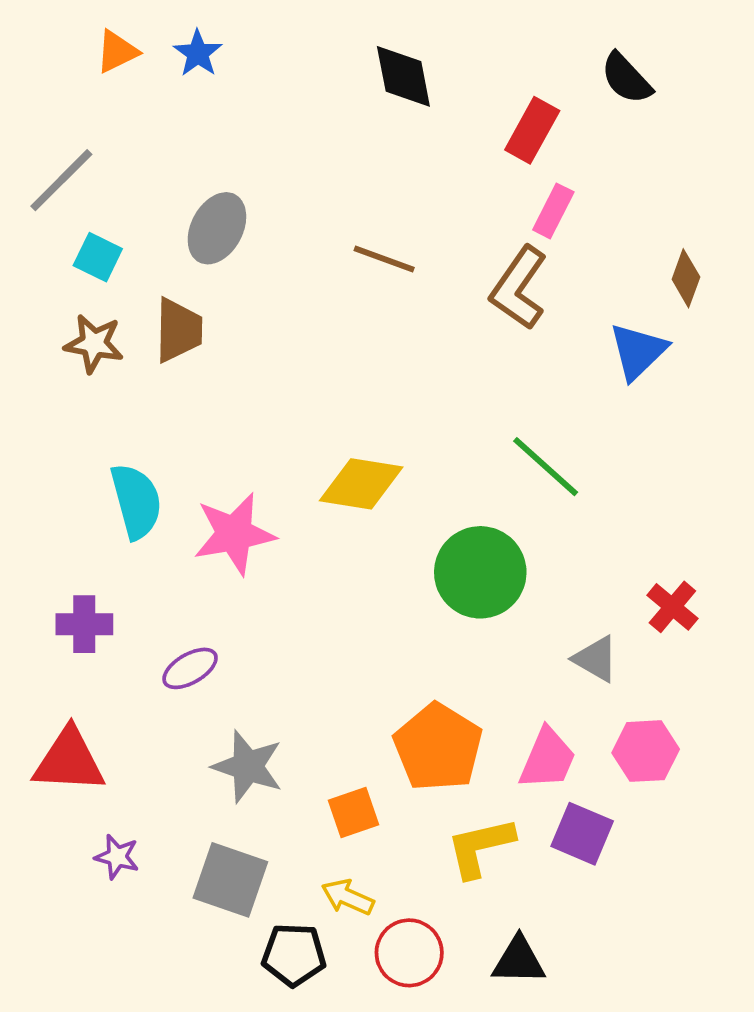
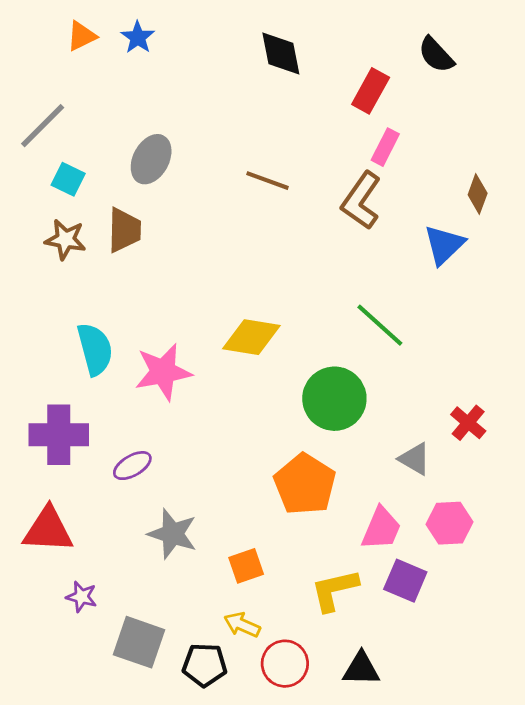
purple cross: (84, 624) -> (59, 435), size x1.5
orange pentagon: (438, 747) -> (305, 484), moved
gray square: (230, 880) -> (139, 642), moved

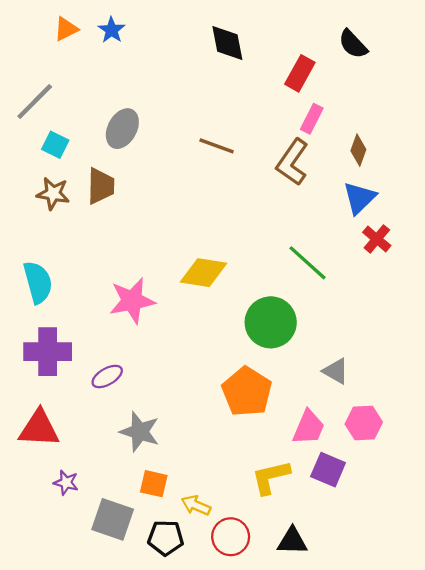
brown diamond: (478, 194) -> (358, 150), moved
cyan semicircle: (95, 349) -> (38, 282), moved
red cross: (468, 423) -> (377, 239), moved
orange square: (246, 566) -> (154, 484), moved, turned 32

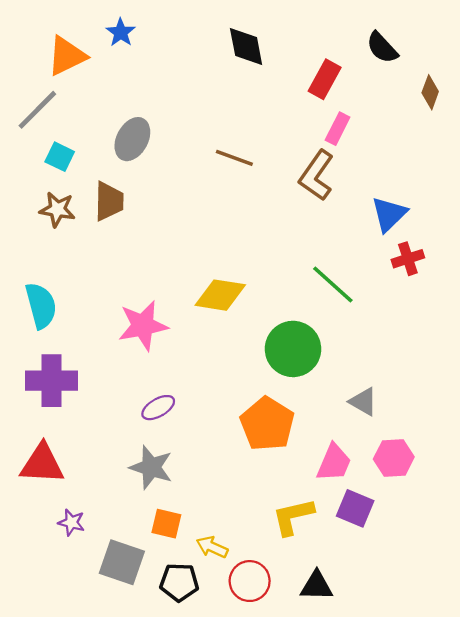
orange triangle: (66, 29) -> (67, 56), moved, size x1.5
brown diamond: (358, 150) -> (430, 92), moved
red cross: (377, 239) -> (408, 259), turned 32
purple ellipse: (107, 376) -> (158, 408), moved

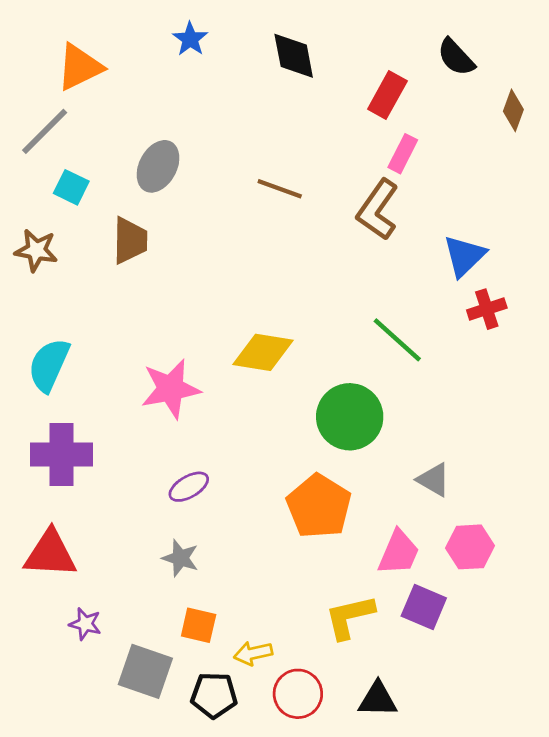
blue star: (121, 32) -> (190, 39), moved
brown star: (57, 209) -> (36, 250), moved
cyan semicircle: (41, 306) -> (49, 365), turned -141
gray star: (151, 467) -> (180, 558), size x0.7
yellow arrow: (212, 547) -> (253, 653), turned -36

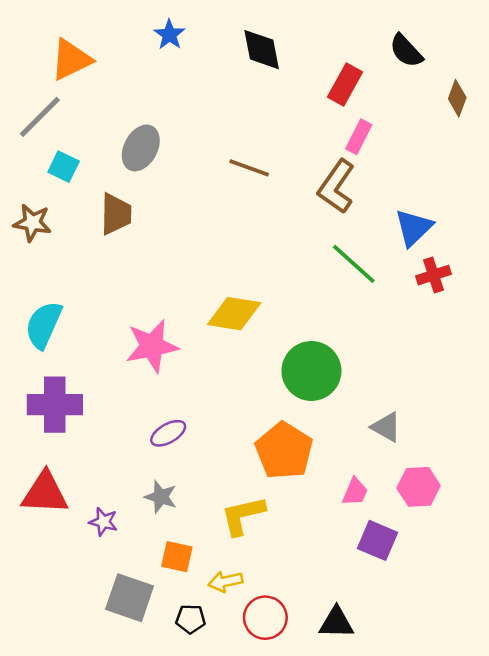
green line: (397, 340) -> (354, 264), moved
pink trapezoid: (399, 552) -> (355, 492), size x0.7
yellow L-shape: (350, 617) -> (243, 515), moved
purple star: (85, 624) -> (103, 522), moved
black pentagon: (214, 695) -> (191, 619), size x0.7

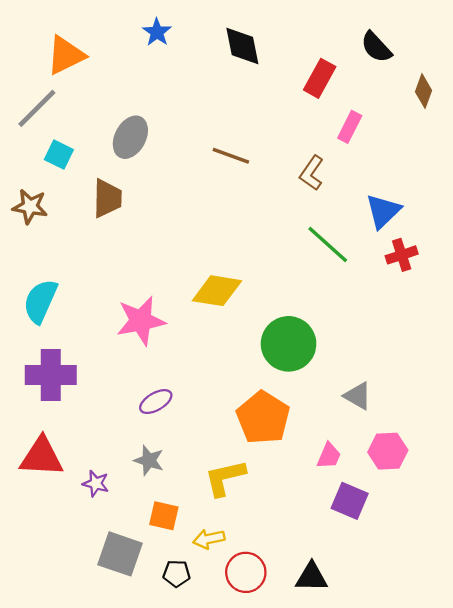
pink rectangle: (359, 137) -> (350, 127), moved
brown L-shape: (336, 187) -> (312, 173), size x0.7

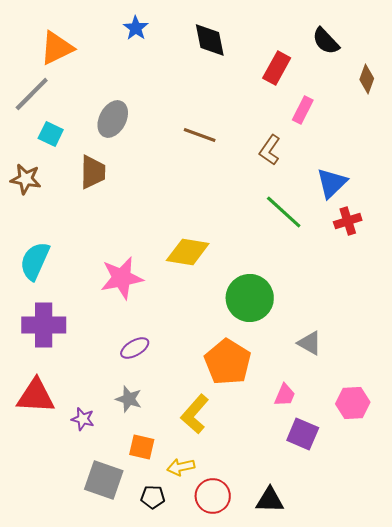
pink hexagon: (388, 451) -> (353, 403), moved
yellow L-shape: (225, 478) -> (195, 414), turned -36

